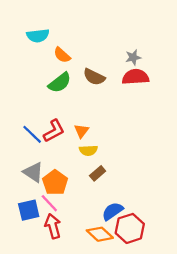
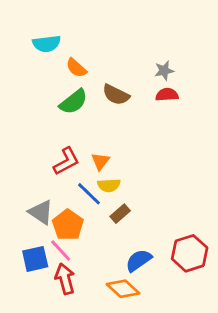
red semicircle: (135, 77) -> (167, 95), size x0.7
blue line: (32, 134) -> (89, 194), moved
red hexagon: (130, 228) -> (190, 253), moved

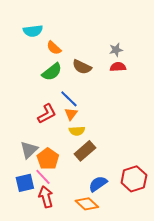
blue line: (89, 194) -> (69, 99), moved
gray triangle: (41, 212) -> (29, 150), turned 42
brown rectangle: (120, 214) -> (85, 151), size x1.5

